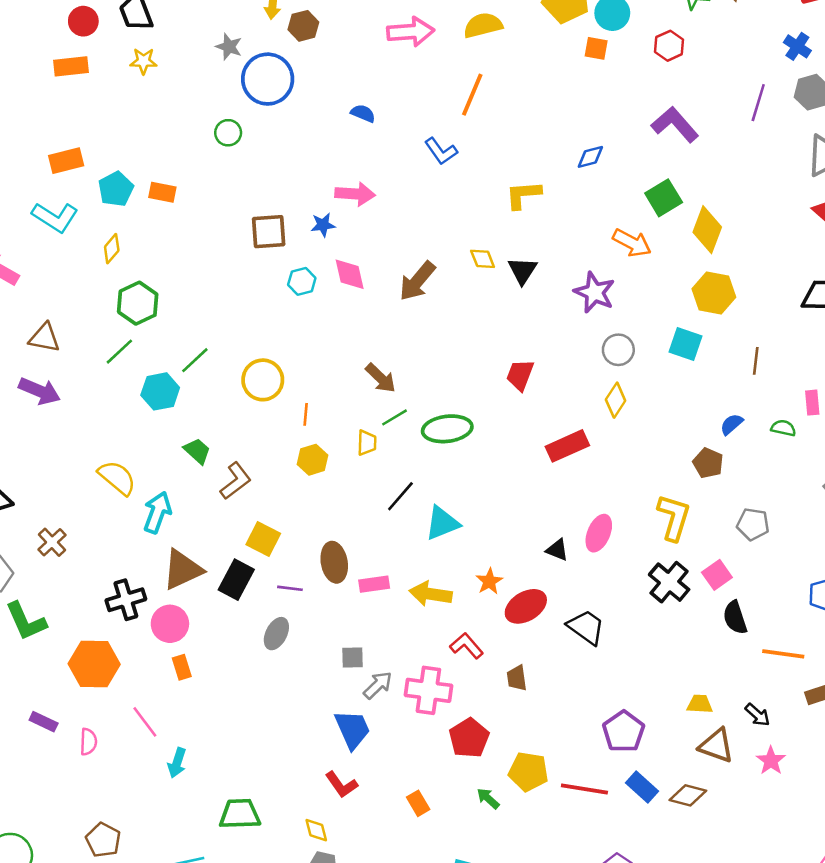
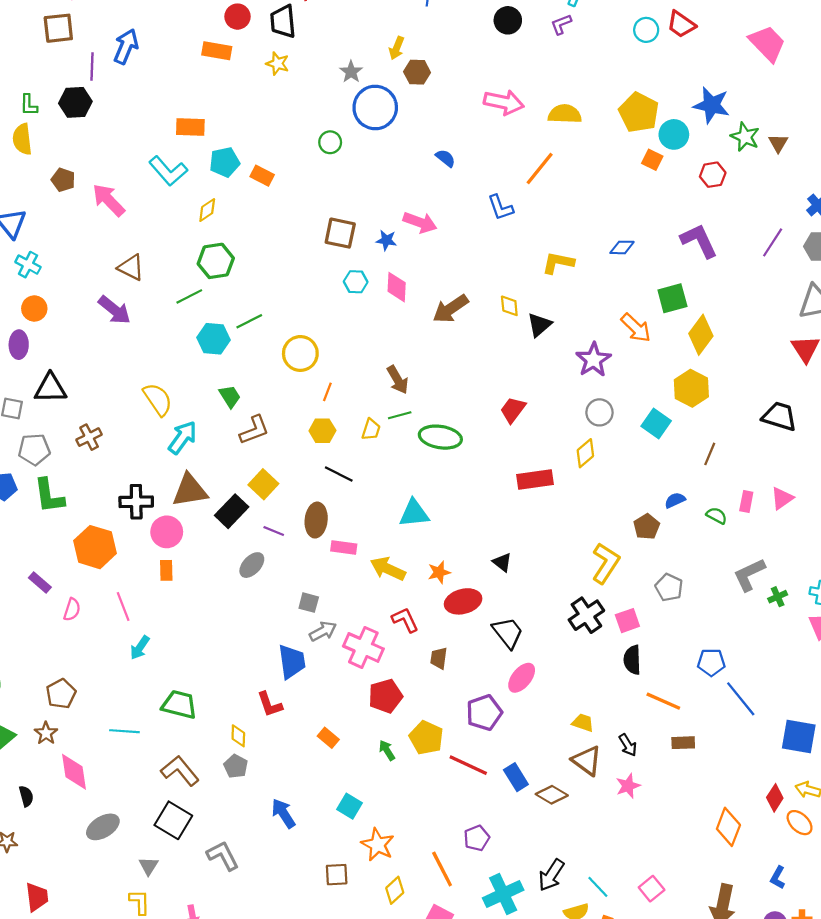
black line: (400, 496) -> (339, 474), moved, turned 60
pink ellipse: (599, 533) -> (522, 678), moved
purple pentagon: (624, 732) -> (484, 713), moved
orange rectangle: (418, 803) -> (328, 738), turned -36

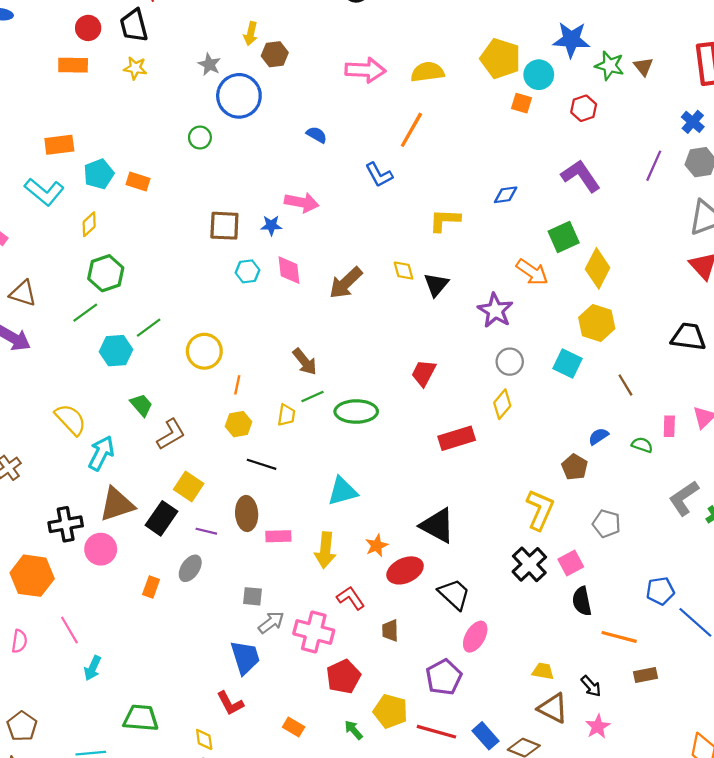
brown line: (710, 454) -> (625, 385), turned -45
black triangle: (502, 562) -> (438, 526), size x1.8
yellow arrow: (388, 569) -> (325, 550), turned -100
orange rectangle: (166, 570) -> (151, 587), moved, turned 30

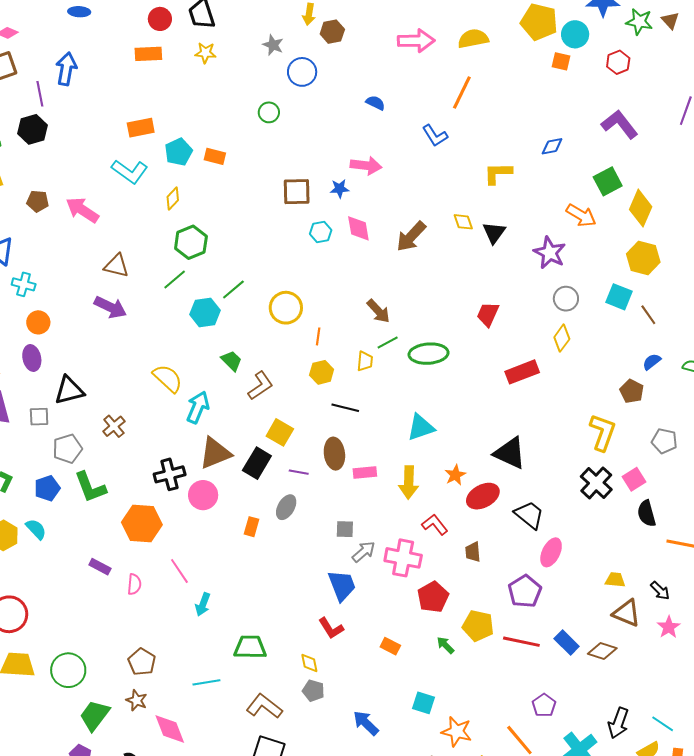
blue circle: (239, 96) -> (302, 72), size x0.7
brown line: (625, 385) -> (648, 315), moved

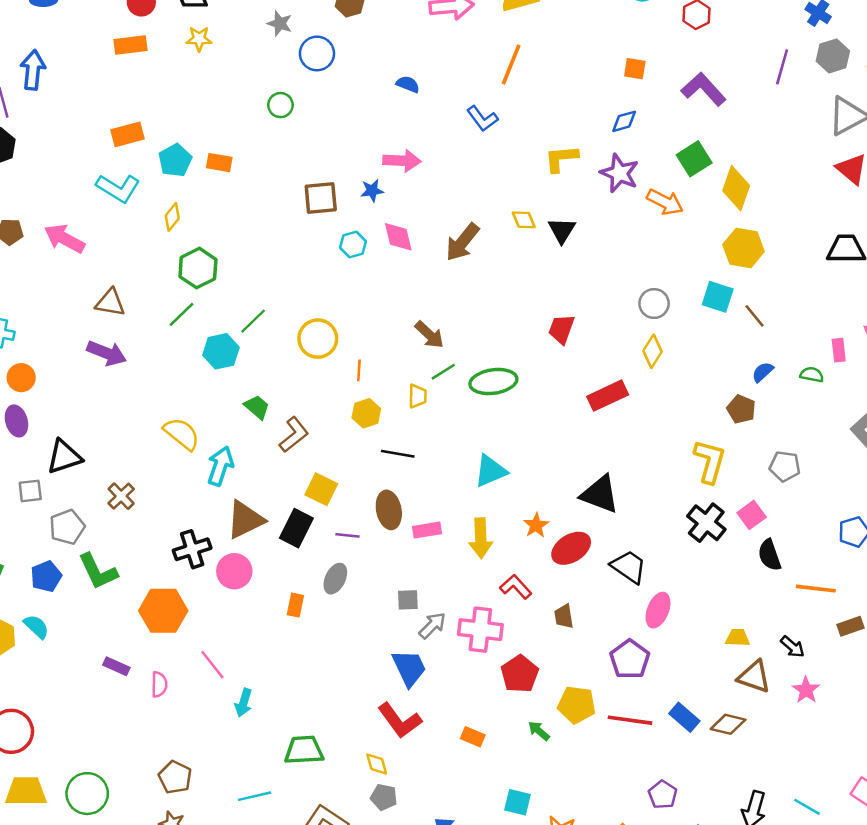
orange square: (561, 61) -> (635, 69), moved
purple star: (550, 253) -> (619, 173), moved
red L-shape: (331, 628) -> (400, 720), size x1.4

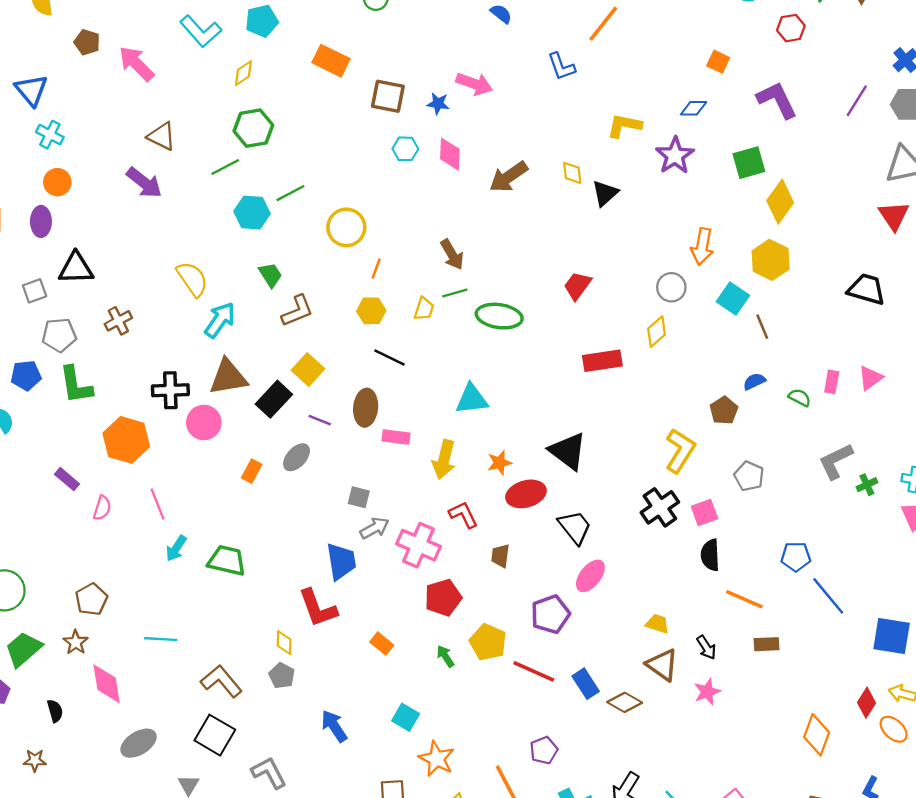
orange rectangle: (219, 163) -> (331, 61), moved, size x1.4
orange arrow: (665, 202) -> (702, 246), moved, turned 57
gray square: (30, 491) -> (35, 291), turned -30
green trapezoid: (304, 750) -> (227, 560), moved

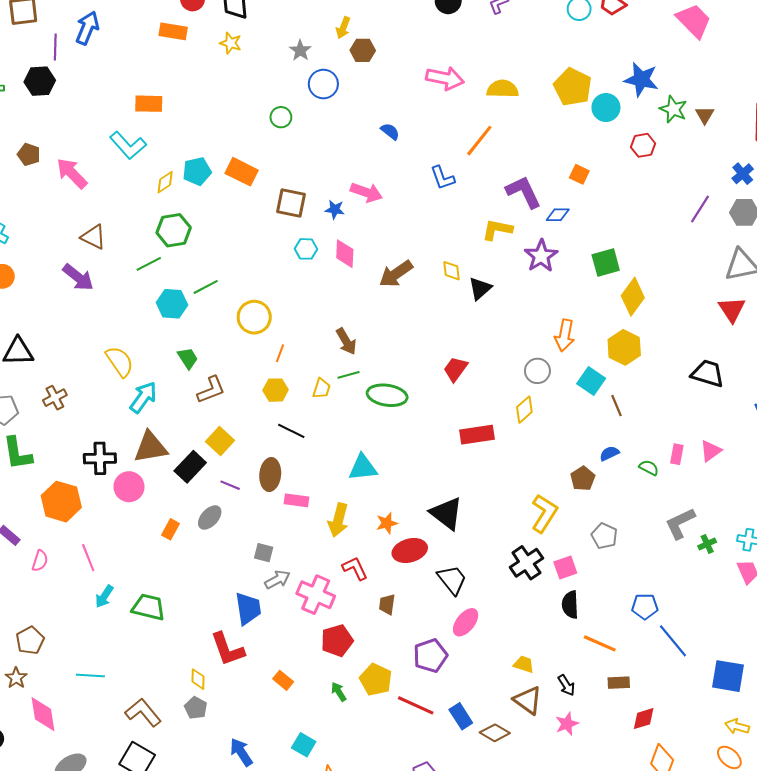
cyan pentagon: (262, 21) -> (197, 171), moved
purple L-shape: (777, 100) -> (524, 192), moved
red diamond: (866, 703) -> (644, 719), moved, turned 40

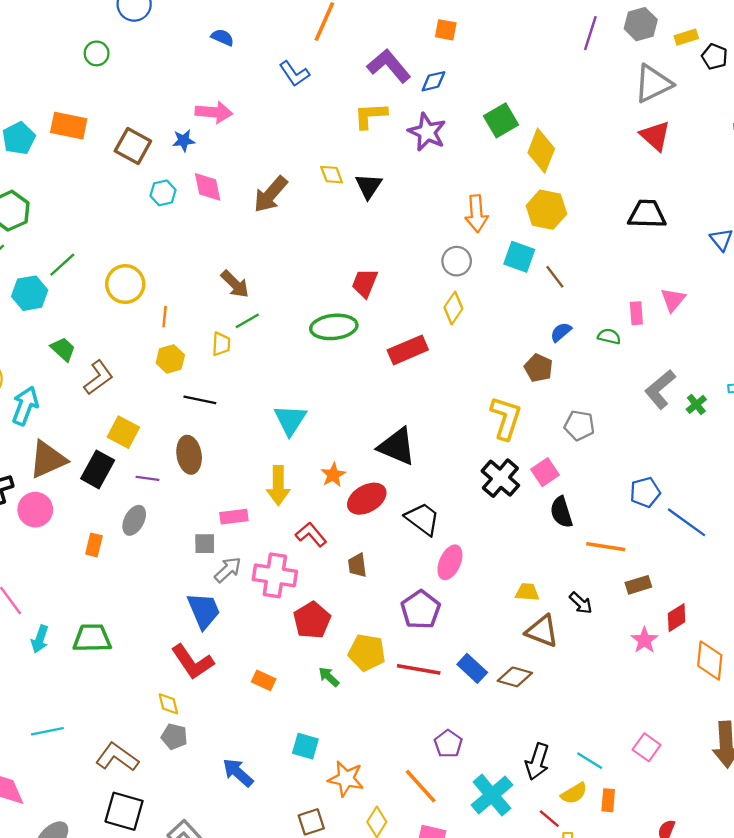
brown square: (291, 203) -> (133, 146), turned 32
green ellipse: (387, 395) -> (334, 327), moved
cyan triangle: (363, 468) -> (290, 420), turned -36
pink rectangle: (297, 500) -> (234, 517), moved
pink star: (567, 724) -> (644, 640), moved

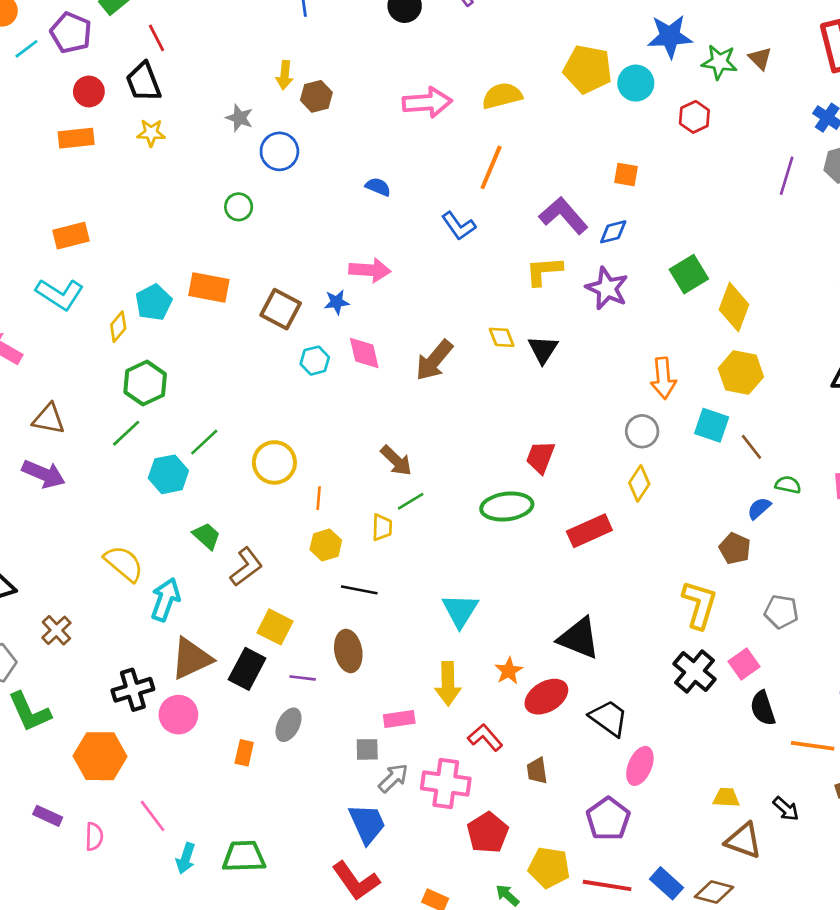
green semicircle: (609, 336) -> (788, 485), moved

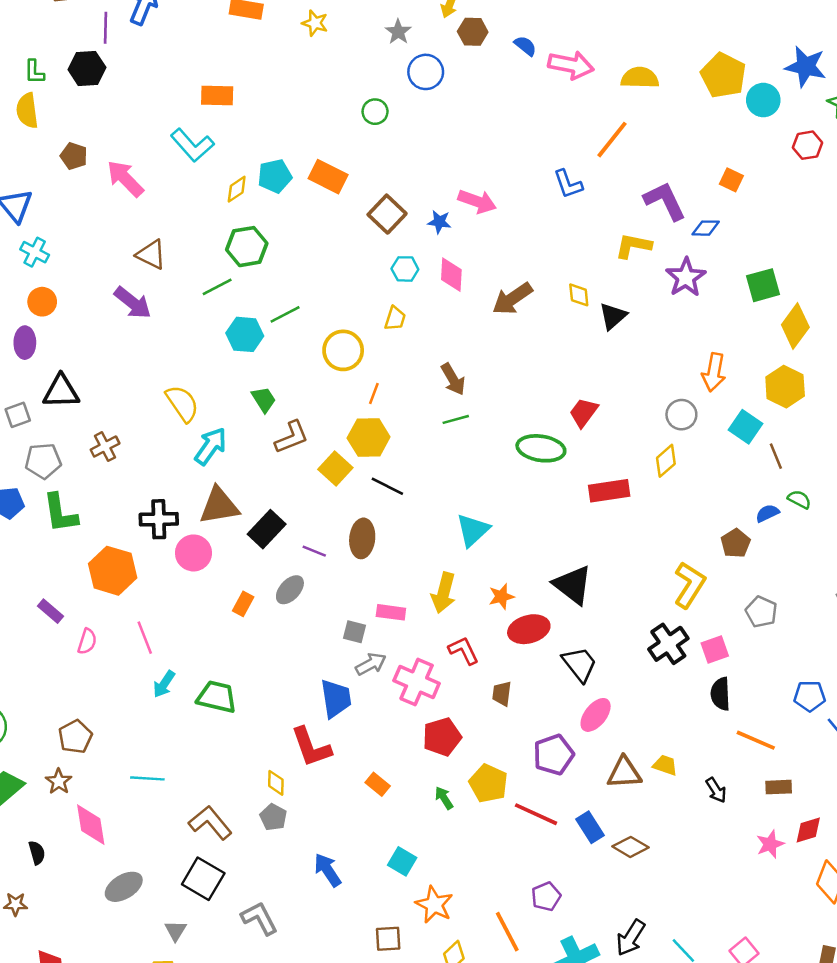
blue semicircle: (378, 187) -> (525, 46), moved
yellow trapezoid: (382, 527) -> (395, 318), moved
yellow hexagon: (326, 545) -> (369, 437), size x1.4
yellow square: (275, 627) -> (335, 469), moved
brown triangle: (743, 841) -> (624, 773), moved, turned -39

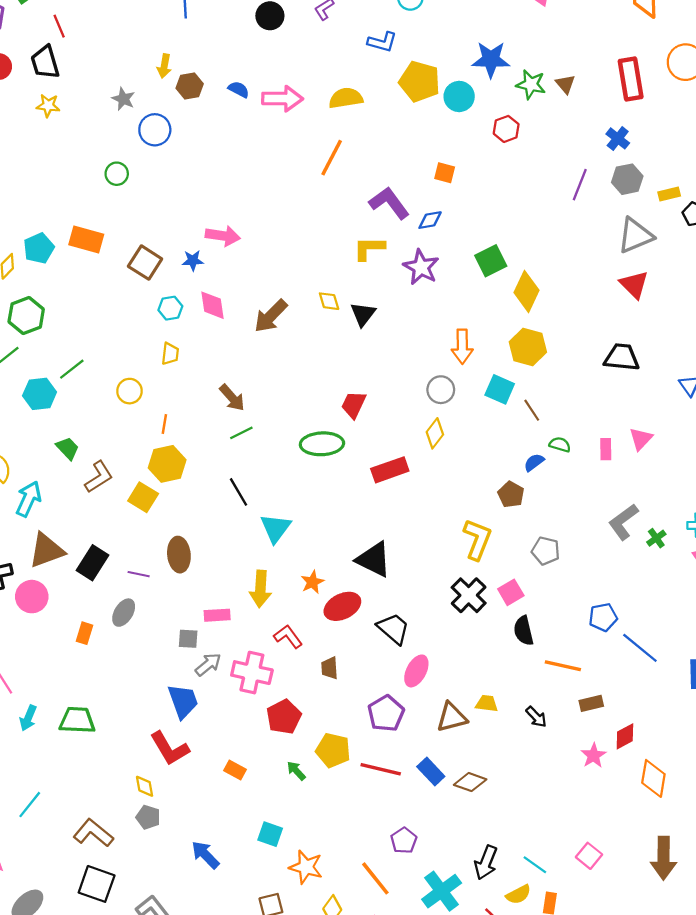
blue L-shape: (568, 184) -> (382, 42), moved, turned -44
yellow circle: (343, 350) -> (130, 391), size x0.7
black line: (387, 486) -> (238, 492), moved, turned 44
cyan line: (147, 778) -> (30, 805), turned -44

